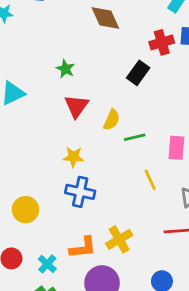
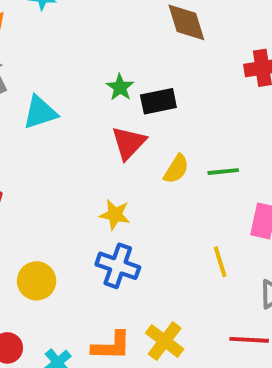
black rectangle: (138, 73) -> (158, 101), moved, turned 35
green line: (135, 137) -> (223, 172), moved
yellow cross: (119, 239) -> (165, 341), turned -30

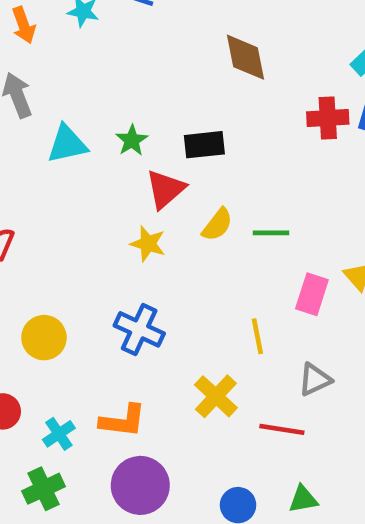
green star: (120, 87) -> (132, 140), moved
yellow star: (115, 215) -> (148, 244), moved
yellow cross: (165, 341) -> (216, 396), moved

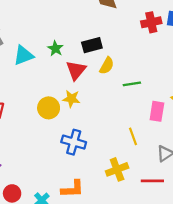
yellow semicircle: (217, 225) -> (107, 66), moved
yellow circle: (44, 338) -> (49, 108), moved
yellow cross: (216, 396) -> (117, 169), turned 35

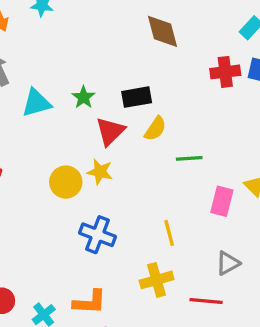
yellow line: (133, 136) -> (169, 233), moved

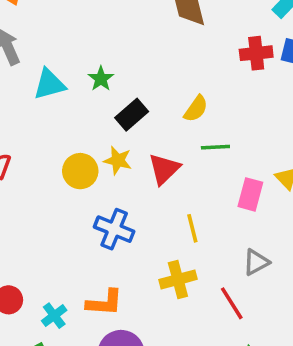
black rectangle: (137, 97) -> (132, 115), moved, turned -32
yellow semicircle: (155, 129) -> (196, 109), moved
red triangle: (110, 131) -> (164, 169), moved
red line: (206, 301) -> (232, 303), turned 52

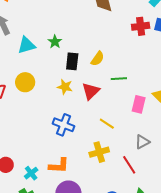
yellow semicircle: (196, 109) -> (98, 59), moved
black rectangle: (132, 115) -> (72, 61), turned -42
yellow circle: (80, 171) -> (25, 82), moved
yellow line: (192, 228) -> (107, 124), turned -42

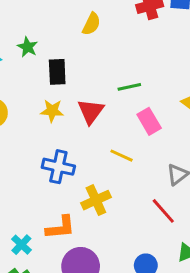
yellow semicircle: (98, 59) -> (91, 24), moved
pink rectangle: (139, 104) -> (149, 121), moved, turned -36
yellow cross: (99, 152) -> (96, 200), moved

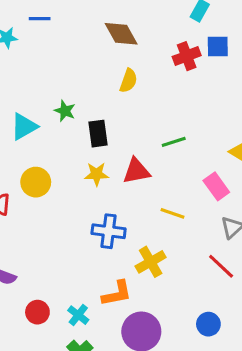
red triangle: (91, 111) -> (136, 171), turned 48
pink rectangle: (149, 121) -> (216, 186), moved

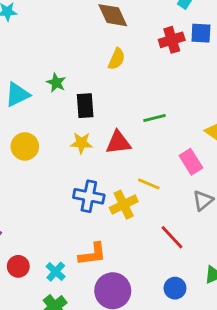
yellow cross: (151, 262) -> (124, 205), moved
red line: (221, 266) -> (172, 237), moved

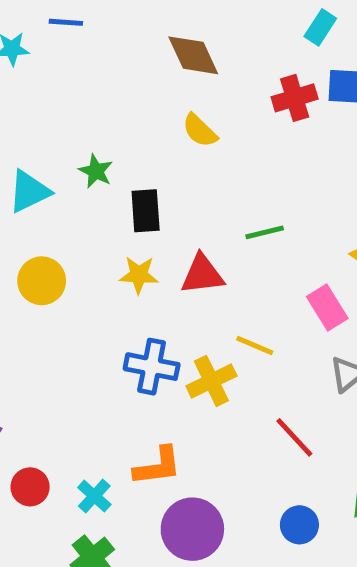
yellow semicircle: (117, 59) -> (200, 130), turned 110

